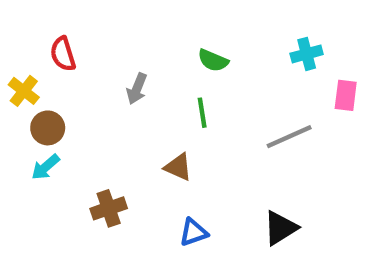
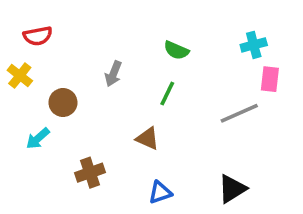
red semicircle: (63, 54) -> (38, 36), moved, turned -84
pink rectangle: (346, 95) -> (270, 79), moved
green line: (202, 113) -> (167, 94), turned 35
brown circle: (48, 128) -> (63, 103), moved

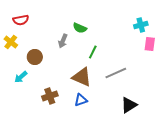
green semicircle: (176, 50) -> (80, 28), moved
gray line: (239, 113) -> (116, 73), moved
brown triangle: (148, 138) -> (82, 77), size x1.5
blue triangle: (160, 192) -> (81, 100), moved

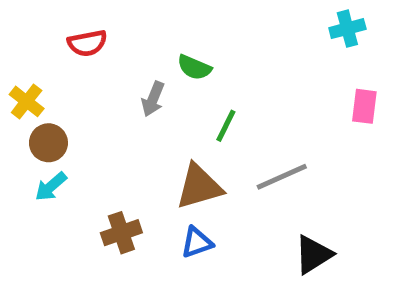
red semicircle: (21, 20) -> (87, 43), moved
cyan cross: (141, 25) -> (347, 29), moved
brown circle: (35, 57) -> (48, 143), moved
brown triangle: (82, 77) -> (199, 187), turned -40

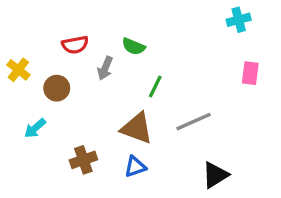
red semicircle: (87, 43) -> (75, 45), moved
brown circle: (48, 143) -> (57, 88), moved
brown triangle: (199, 187) -> (137, 128), turned 36

